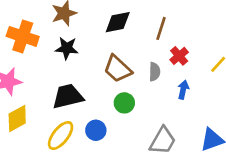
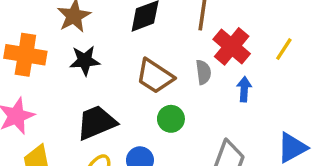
red cross: (179, 56) -> (232, 46), size x1.5

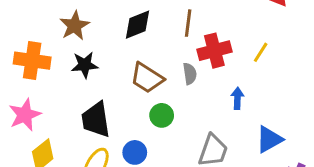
red cross: (232, 46) -> (214, 51), turned 36
blue arrow: (244, 89) -> (237, 98), moved
black trapezoid: (96, 122) -> (96, 120), turned -75

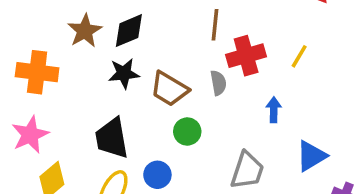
black diamond: (137, 25) -> (129, 31), moved
black star: (85, 65) -> (124, 73), moved

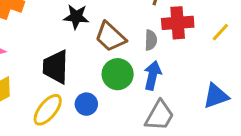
blue arrow: (274, 110) -> (153, 75), moved, size x1.4
green circle: (187, 132) -> (118, 74), size x1.4
blue triangle: (311, 156) -> (216, 96), moved

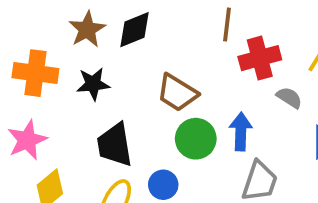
black star: (76, 17) -> (93, 84), moved
gray semicircle: (151, 40) -> (289, 98), moved, turned -48

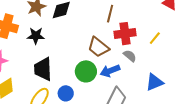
brown trapezoid: (177, 93) -> (98, 47), moved
gray semicircle: (289, 98) -> (130, 56), moved
blue arrow: (241, 132) -> (110, 71), turned -120

